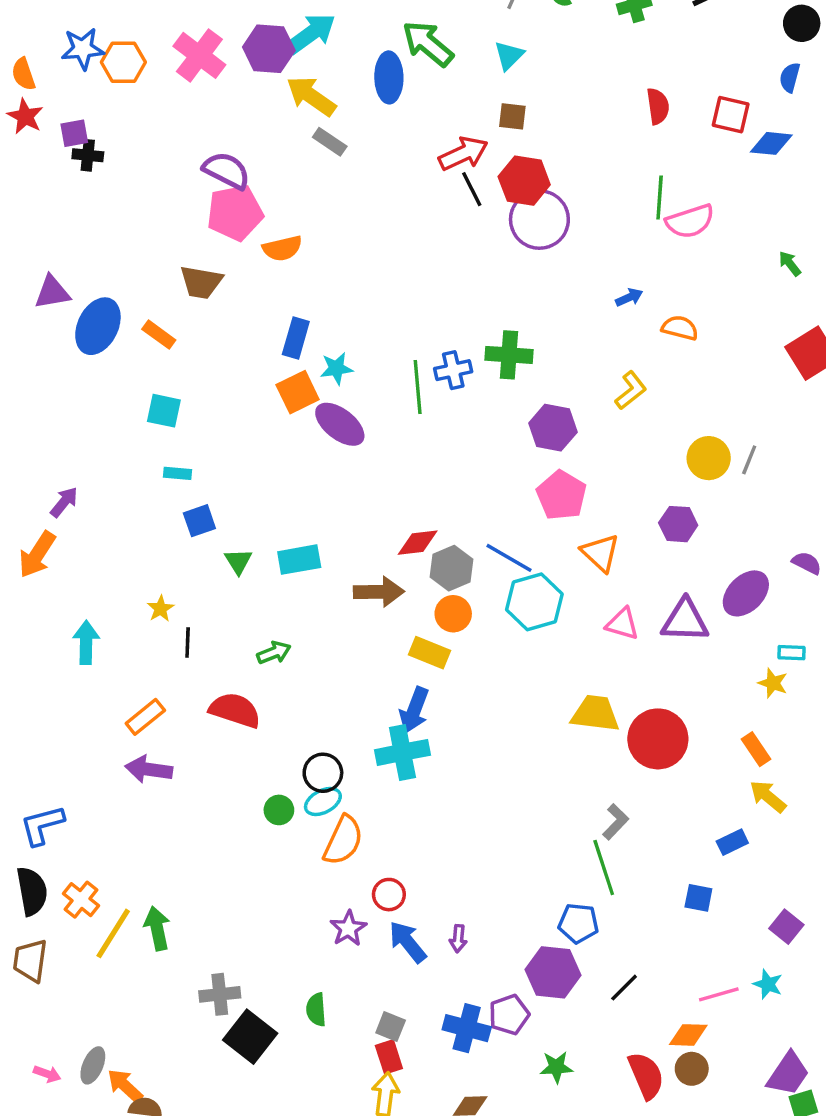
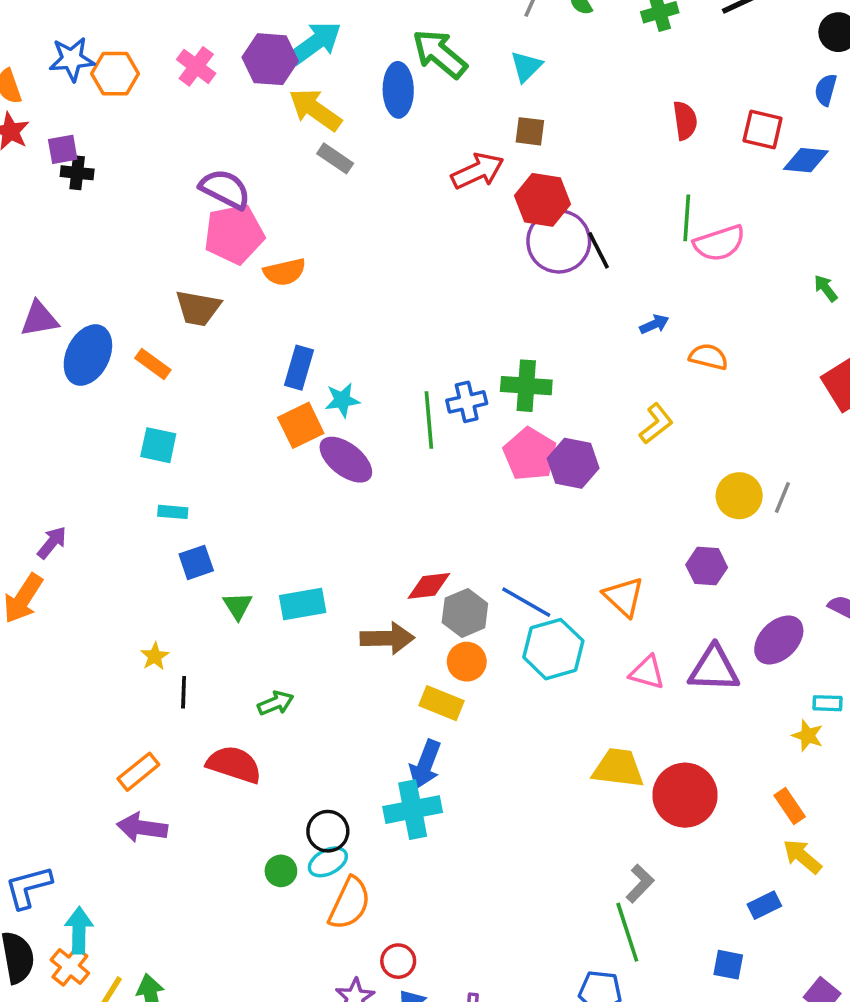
pink cross: (199, 55) -> (196, 66), size x0.7
black line: (472, 189) -> (598, 250), moved
pink pentagon: (561, 495) -> (530, 454), moved
cyan arrow: (86, 642) -> (79, 930), moved

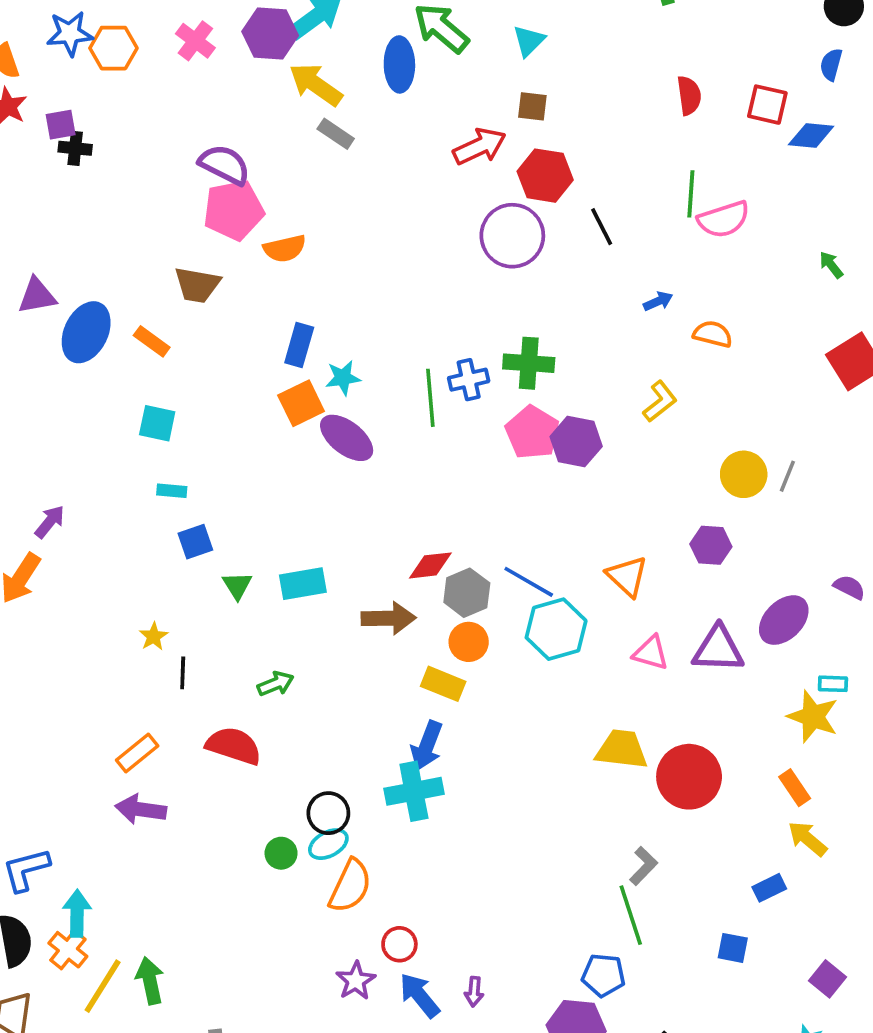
purple circle: (559, 241) -> (512, 236), moved
yellow star: (808, 736) -> (813, 717), size x1.6

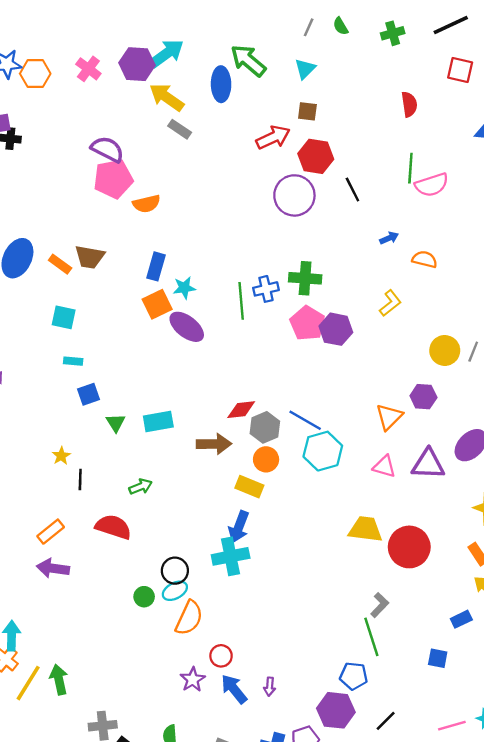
red square: (767, 105) -> (460, 70), moved
brown trapezoid: (197, 285) -> (90, 257), moved
orange triangle: (627, 576) -> (389, 417), moved, turned 32

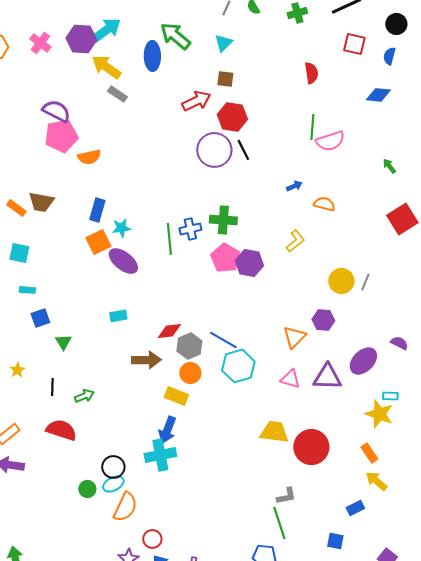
black line: (352, 190) -> (243, 150), moved
cyan rectangle: (158, 422) -> (118, 316), moved, size x0.7
black line: (80, 480) -> (52, 387), moved
gray L-shape: (380, 605) -> (286, 496), turned 35

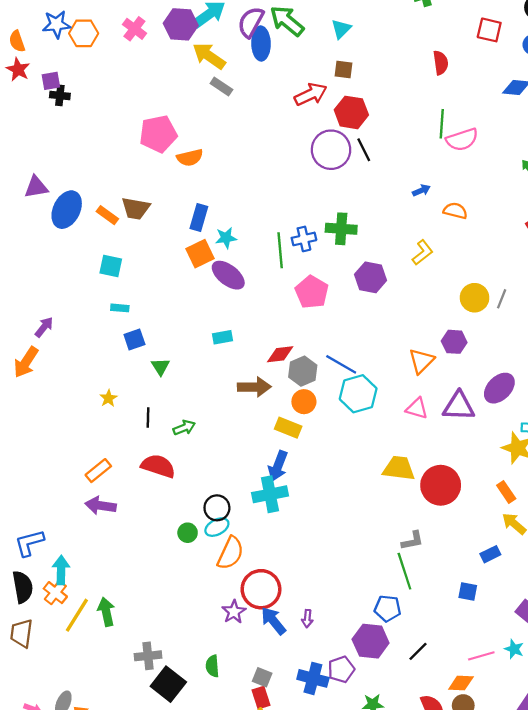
purple semicircle: (56, 111) -> (251, 22), moved, turned -88
pink pentagon: (225, 258) -> (312, 292), moved
red circle: (152, 539) -> (261, 589), size x1.8

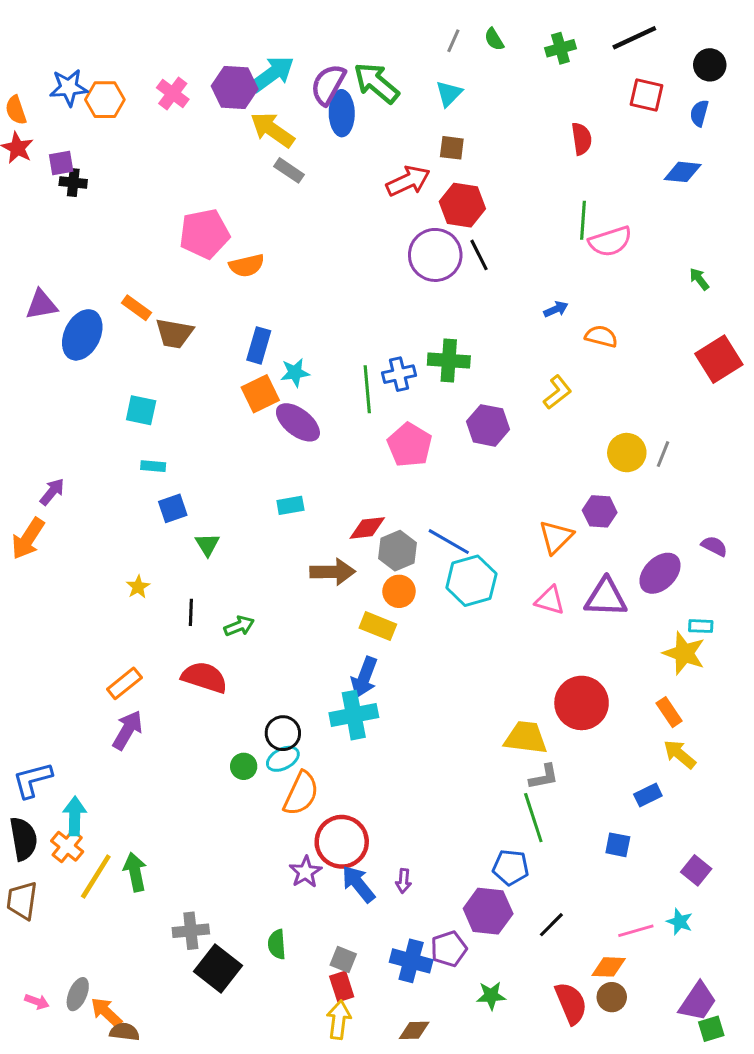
orange rectangle: (107, 215) -> (137, 308), moved
yellow trapezoid: (399, 468) -> (526, 738), moved
purple arrow: (101, 506) -> (127, 730), turned 112

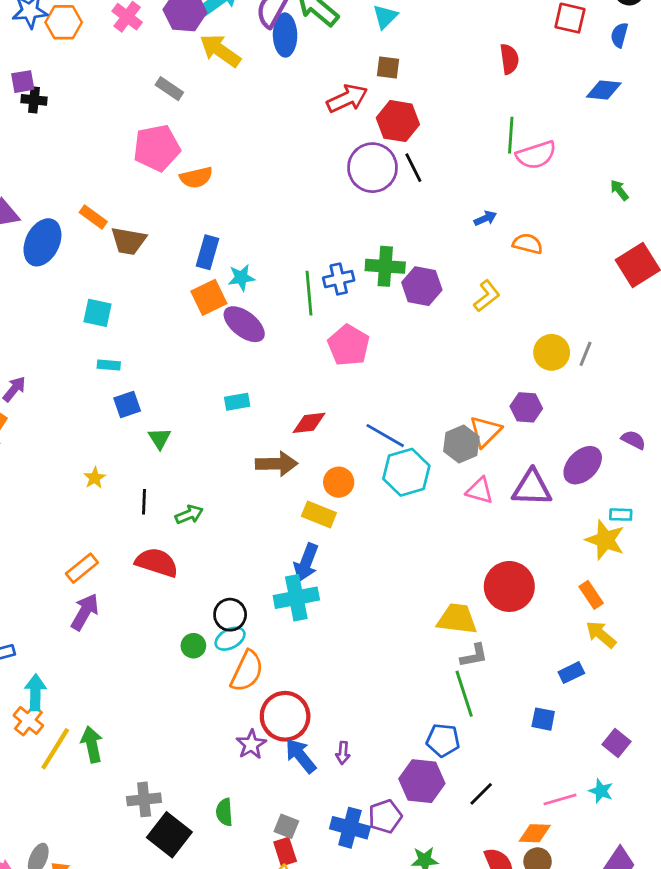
gray rectangle: (289, 170) -> (169, 89), moved
purple hexagon: (488, 425) -> (422, 286), moved
gray hexagon: (398, 551) -> (461, 444), moved

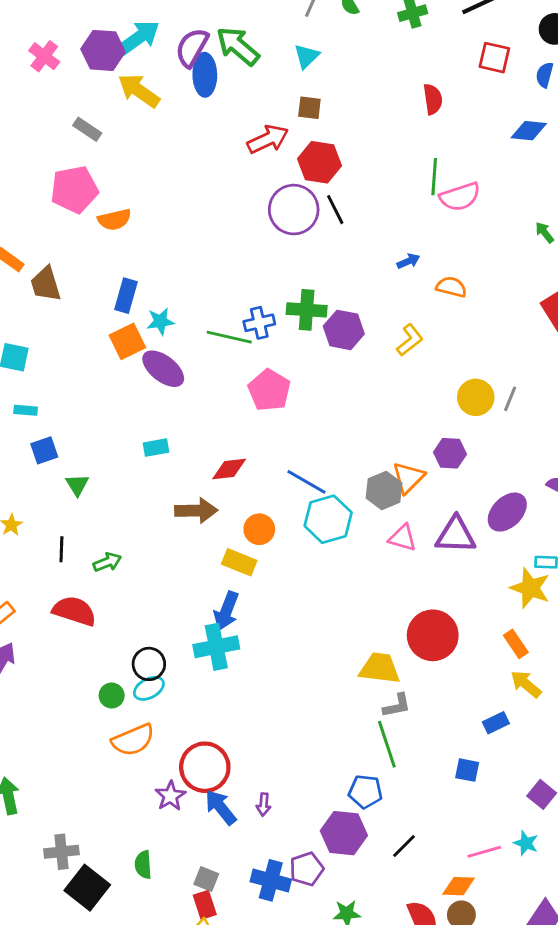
brown trapezoid: (129, 241) -> (46, 284), turned 63
green line: (309, 293) -> (229, 337), turned -72
orange semicircle: (247, 671) -> (133, 740), moved, turned 42

